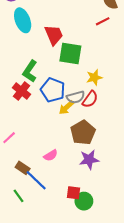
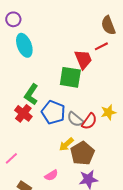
red trapezoid: (54, 35) -> (83, 59), moved
yellow star: (94, 77) -> (108, 112), moved
gray semicircle: (76, 97) -> (75, 119), turned 54
yellow arrow: (66, 108) -> (66, 144), moved

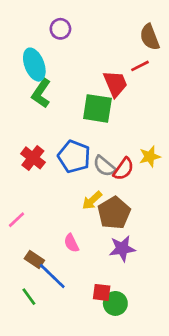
purple circle: (13, 19) -> (60, 29), moved
green L-shape: (31, 94) -> (41, 93), moved
pink semicircle: (51, 175) -> (71, 243), turned 96

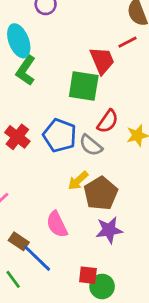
red semicircle: (124, 169) -> (108, 121), moved
pink semicircle: (71, 243) -> (57, 224), size x1.4

